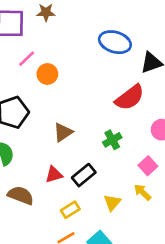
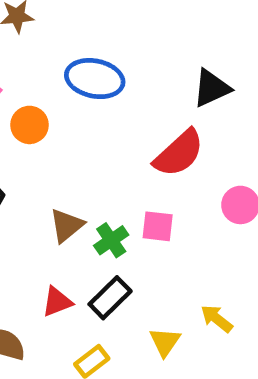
blue ellipse: (115, 42) -> (95, 79), moved
green cross: (112, 140) -> (111, 240), moved
pink square: (148, 166) -> (158, 226), moved, turned -36

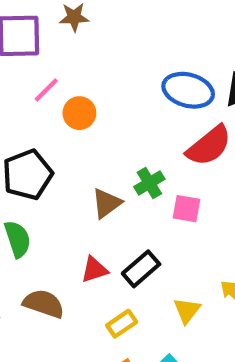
blue ellipse: (95, 79) -> (188, 90), moved
green cross: (111, 240) -> (149, 183), moved

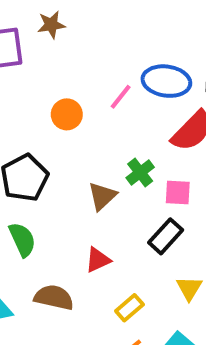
pink line: (46, 90) -> (121, 97), moved
black rectangle: (141, 269) -> (166, 236), moved

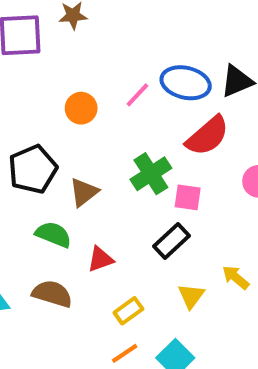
green cross: (140, 172) -> (151, 174), size x1.4
brown triangle: (102, 196) -> (84, 192), moved
green semicircle: (22, 240) -> (53, 235), moved, turned -48

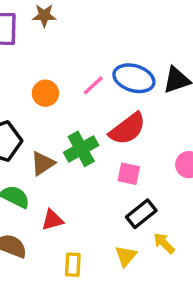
red semicircle: (207, 136) -> (127, 129), moved
green cross: (151, 174) -> (81, 149), moved
black rectangle: (171, 241) -> (141, 214), moved
yellow rectangle: (128, 311) -> (73, 265), turned -55

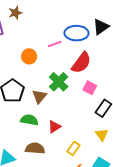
pink line: (93, 85) -> (55, 44), turned 40
pink square: (129, 174) -> (90, 88), turned 32
yellow rectangle: (73, 265) -> (73, 148), turned 48

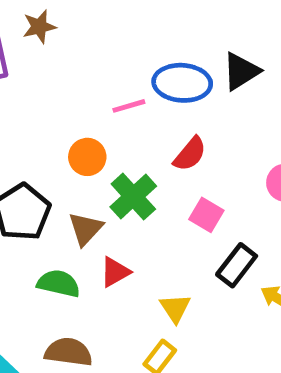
orange circle: (29, 56) -> (87, 157), moved
red semicircle: (81, 63) -> (190, 154), size x0.7
red triangle: (54, 127) -> (115, 272), moved
yellow triangle: (102, 135) -> (175, 308), moved

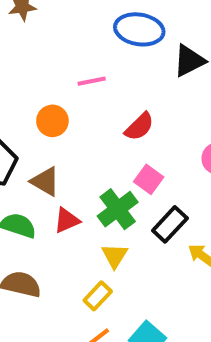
blue ellipse: (182, 83) -> (139, 29), moved
green cross: (133, 197) -> (118, 209), moved
brown triangle: (86, 229) -> (45, 181), turned -48

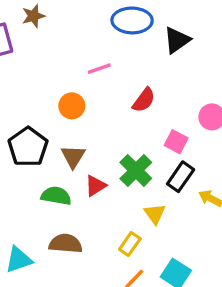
pink square: (149, 179) -> (176, 142), moved
brown triangle: (45, 181) -> (73, 156), turned 40
yellow triangle: (115, 256) -> (155, 214), moved

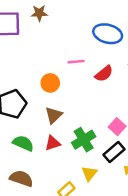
red semicircle: (144, 100) -> (104, 74), moved
brown triangle: (73, 156) -> (54, 115), moved

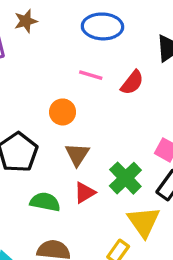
blue ellipse: (108, 34) -> (102, 26), moved
pink line: (76, 62) -> (91, 75), turned 35
yellow triangle: (89, 173) -> (144, 222), size x1.5

